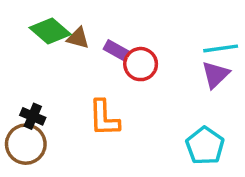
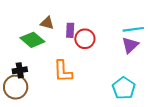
green diamond: (50, 31) -> (32, 40), moved
purple rectangle: (116, 50) -> (70, 30), turned 64
black cross: (33, 116) -> (20, 70), turned -32

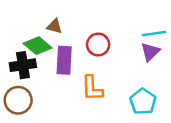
purple rectangle: (70, 30) -> (64, 60), moved, size x1.6
black cross: (20, 70) -> (23, 65), moved, size x1.5
orange L-shape: (63, 71) -> (92, 88), moved

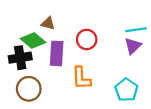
brown circle: (18, 100) -> (29, 89), moved

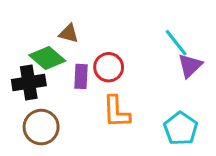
cyan line: (136, 30) -> (176, 43), moved, turned 60
red circle: (87, 39) -> (109, 67), moved
purple rectangle: (57, 53) -> (81, 76), size x0.7

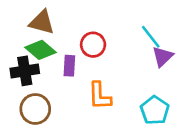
brown triangle: (69, 33) -> (42, 22), moved, size x1.5
red circle: (109, 67) -> (93, 45), moved

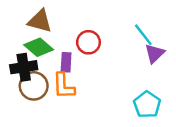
orange L-shape: (100, 96) -> (64, 86), moved
brown circle: (35, 109) -> (34, 86), moved

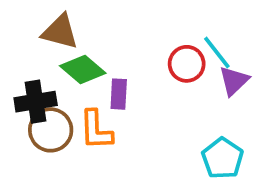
red circle: (88, 42) -> (187, 64), moved
green diamond: (39, 47) -> (83, 69), moved
purple rectangle: (66, 62) -> (119, 94), moved

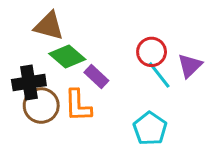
cyan line: (217, 52) -> (159, 75), moved
purple rectangle: (119, 94) -> (96, 76), turned -50
cyan pentagon: (223, 158) -> (150, 129), moved

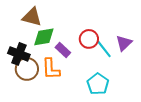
red circle: (152, 52) -> (89, 39), moved
green diamond: (67, 56) -> (44, 37), turned -50
black cross: (29, 83) -> (19, 54), turned 30

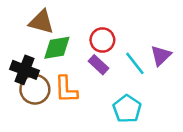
red circle: (89, 39) -> (102, 40), moved
purple rectangle: (63, 50) -> (99, 65), moved

